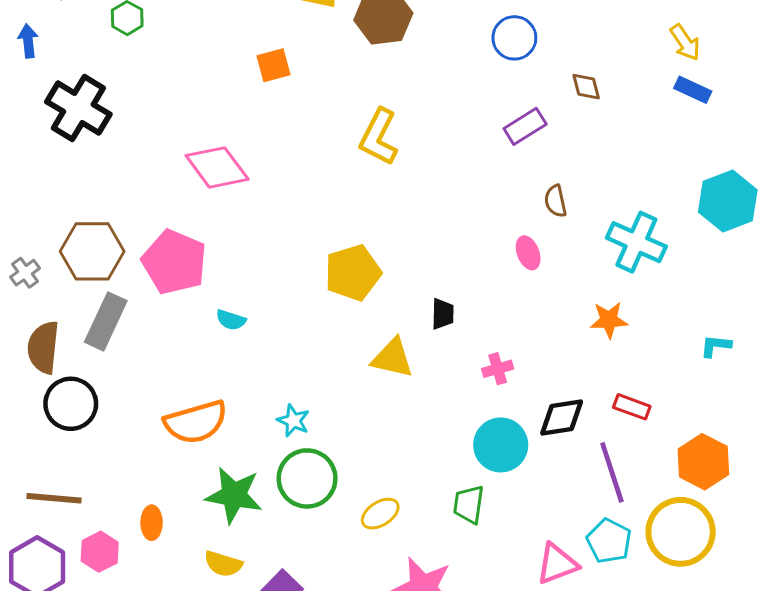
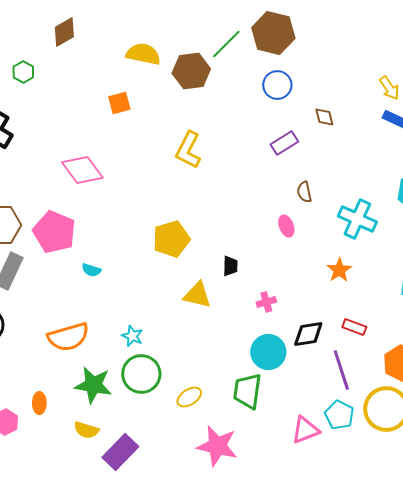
orange star: (609, 320) -> (339, 270), turned -30
green trapezoid: (469, 504) -> (247, 391), size x1.4

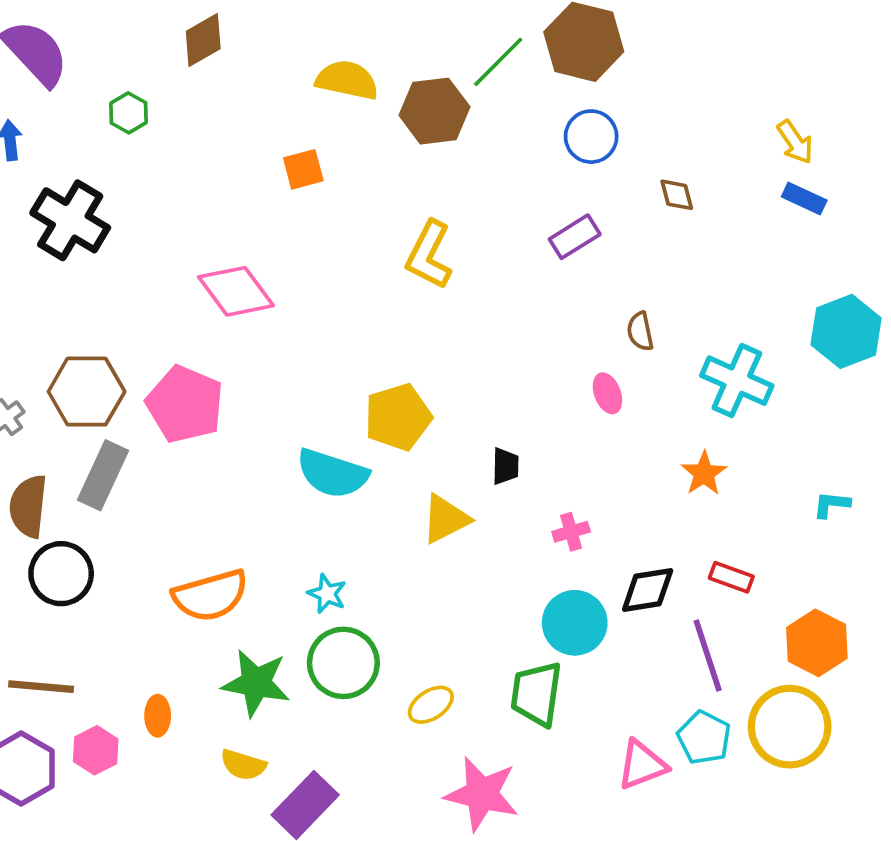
purple rectangle: (284, 143) -> (575, 237), moved
cyan semicircle: (91, 270) -> (332, 473), moved, size x2.0
yellow triangle: (197, 295) -> (445, 519), turned -40

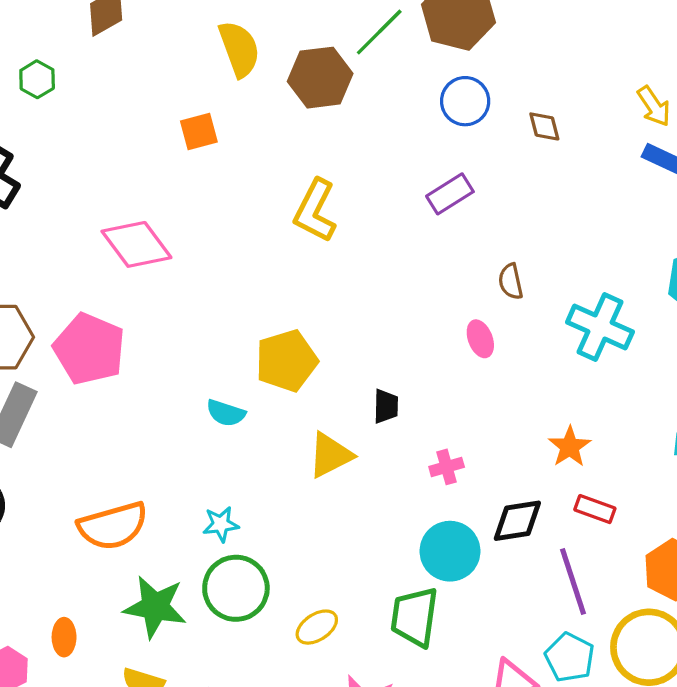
yellow semicircle: (347, 80) -> (239, 49), turned 58
brown diamond: (677, 195) -> (544, 126), moved
cyan semicircle: (332, 473) -> (226, 413), size x0.6
orange star: (704, 473) -> (570, 447), moved
cyan star: (327, 594) -> (221, 524), turned -30

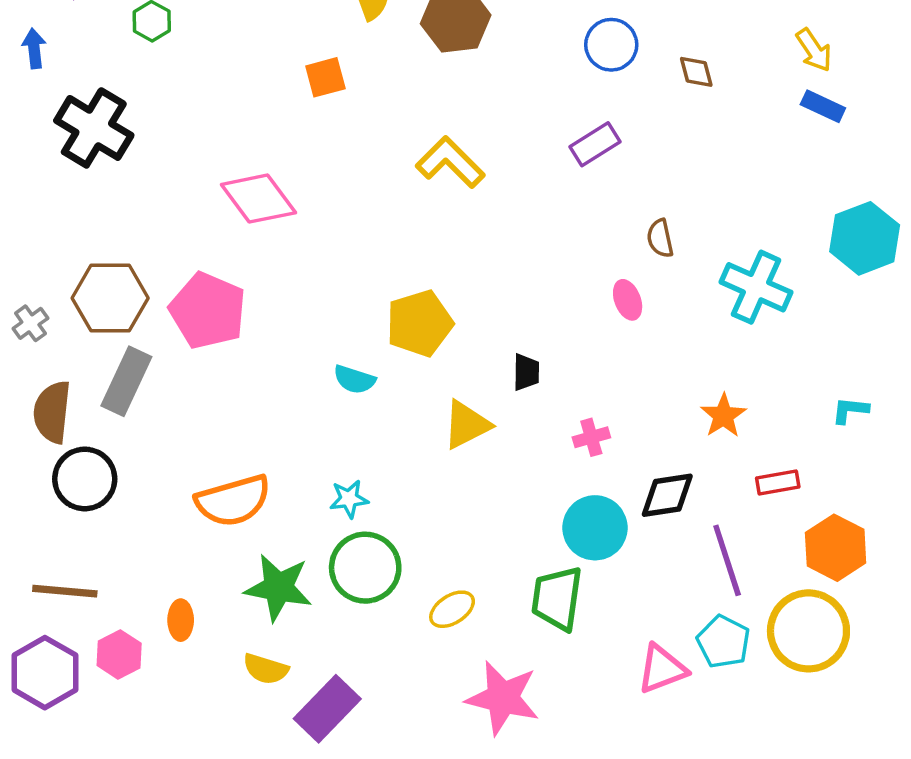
yellow L-shape: (315, 211) -> (450, 162), turned 108
red rectangle: (595, 509) -> (778, 483), moved, turned -30

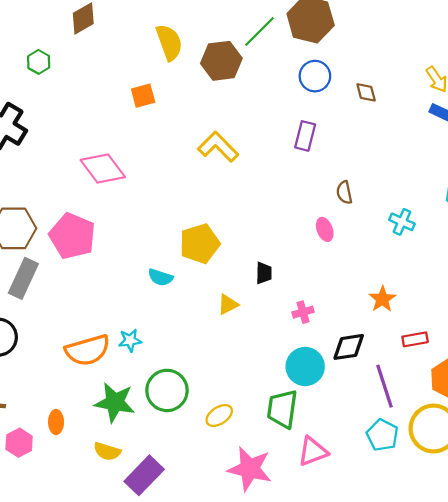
purple rectangle: (595, 144) -> (305, 136), turned -44
cyan cross: (756, 287) -> (402, 222), size x0.6
yellow triangle: (467, 425) -> (228, 305), size x0.7
cyan star: (349, 499) -> (130, 340), moved
pink triangle: (662, 669) -> (313, 451), moved

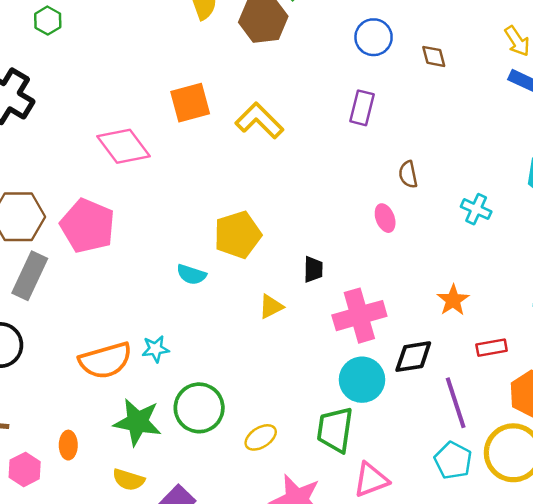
orange square: (143, 96) -> (190, 103), moved, size x1.4
pink cross: (303, 312) -> (359, 316), size x2.0

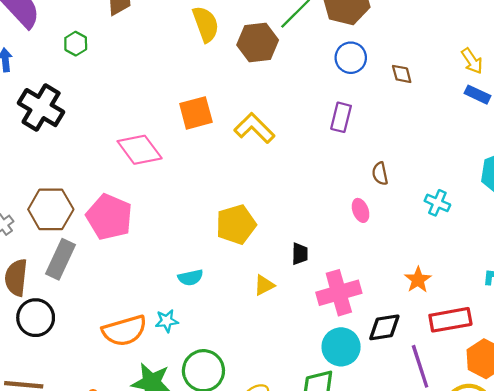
cyan semicircle: (191, 275) -> (190, 278), moved, turned -30
red rectangle: (492, 348) -> (450, 320), size x1.6

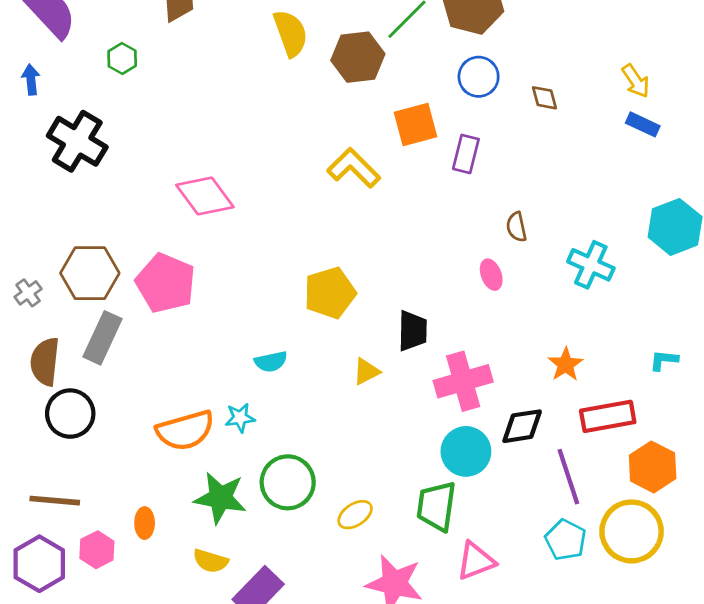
orange square: (196, 113) -> (415, 124), moved
cyan cross: (437, 203) -> (591, 265), size x1.4
black trapezoid: (300, 254) -> (413, 331), size x1.4

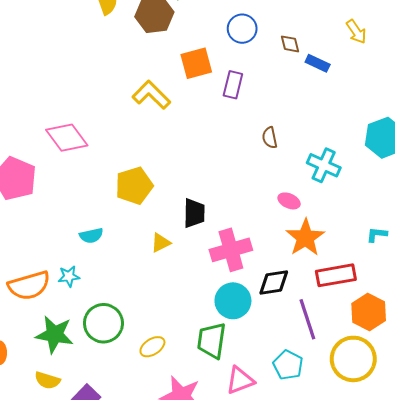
blue rectangle: (643, 124) -> (318, 63), moved
pink diamond: (205, 196) -> (67, 138), moved
pink ellipse: (491, 275) -> (289, 201), moved, turned -45
orange star: (566, 364) -> (305, 238), size x1.5
cyan pentagon: (566, 540) -> (288, 365), moved

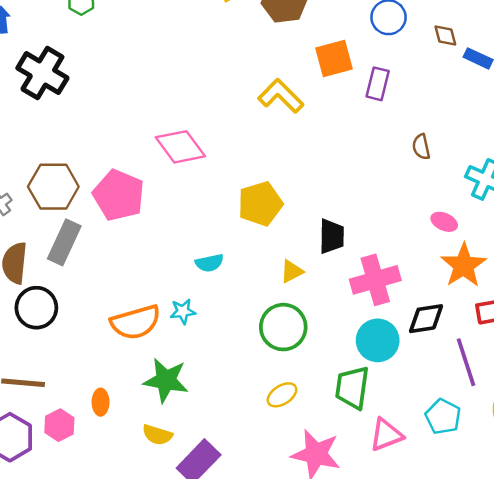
green circle: (103, 323) -> (283, 327), moved

